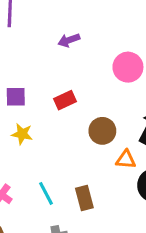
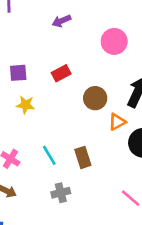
orange triangle: (126, 160) -> (117, 122), turned -30

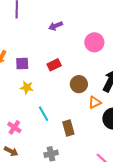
cyan line: (49, 155) -> (44, 114), moved

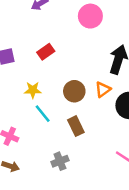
brown circle: (79, 84) -> (74, 91), moved
yellow star: (27, 88) -> (33, 90), moved

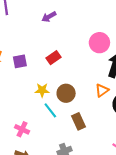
pink circle: (90, 16) -> (99, 43), moved
brown circle: (74, 91) -> (66, 93), moved

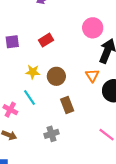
orange triangle: (102, 90) -> (92, 76), turned -32
cyan line: (50, 110) -> (29, 97), moved

